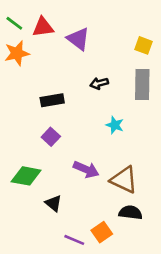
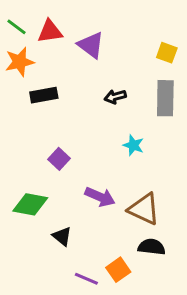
black rectangle: (52, 100) -> (44, 95), moved

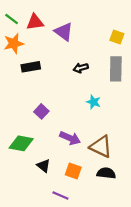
orange square: (118, 270) -> (73, 171), moved, turned -35

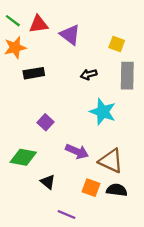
yellow square: (117, 37) -> (117, 44), moved
cyan star: (93, 102) -> (103, 112), size x1.6
orange square: (73, 171) -> (91, 188), moved

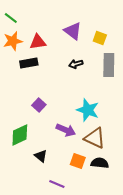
red triangle: (38, 24) -> (38, 42), moved
purple triangle: (70, 35) -> (73, 31), moved
cyan star: (103, 112) -> (88, 110), moved
green diamond: (23, 157) -> (20, 135), turned -35

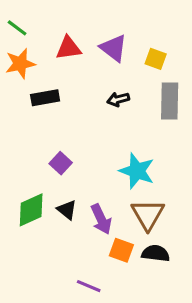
red triangle: (38, 42) -> (68, 48), moved
purple arrow: (66, 130) -> (101, 219), moved, turned 42
brown triangle: (95, 138) -> (148, 215), turned 35
black triangle: (41, 156) -> (67, 210), moved

